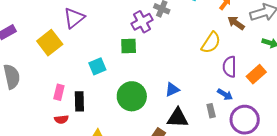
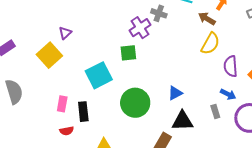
purple triangle: (74, 18) -> (65, 33), moved, size x0.6
brown arrow: (236, 23) -> (207, 19), moved
cyan square: (97, 66) -> (99, 75), size x1.5

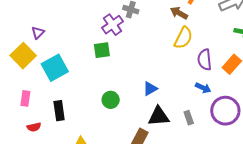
cyan square: (99, 75) -> (55, 68), moved
green circle: (135, 103) -> (111, 100), size x0.6
pink rectangle: (62, 104) -> (25, 98), moved
gray rectangle: (215, 111) -> (189, 118), moved
red semicircle: (67, 131) -> (34, 127), moved

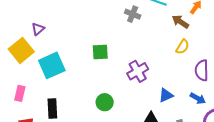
purple cross: (113, 25) -> (138, 71), moved
yellow semicircle: (183, 38) -> (182, 47), size x0.7
blue triangle: (150, 89) -> (166, 95), moved

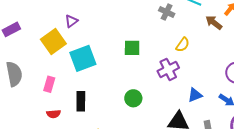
yellow semicircle: (182, 47) -> (183, 45), moved

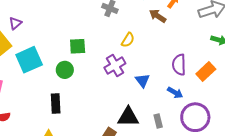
blue triangle: (195, 95) -> (142, 80), moved, turned -42
green circle: (133, 98) -> (65, 70), moved
black rectangle: (81, 101) -> (56, 104), moved

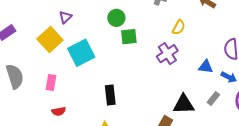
green circle: (65, 70) -> (116, 18), moved
blue triangle: (142, 80) -> (206, 67), moved, turned -42
gray rectangle: (158, 121) -> (213, 99), moved, turned 56

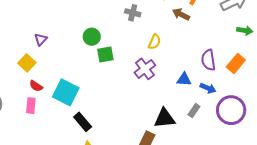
yellow square: (50, 40) -> (27, 63), size x0.7
cyan square: (81, 53) -> (66, 92), moved, turned -32
black rectangle: (110, 95) -> (83, 122), moved, turned -30
red semicircle: (59, 111) -> (36, 86), moved, turned 48

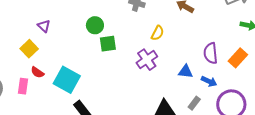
purple triangle: (41, 39) -> (44, 26), turned -32
pink rectangle: (31, 106) -> (23, 86), moved

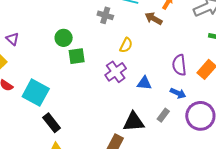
blue triangle: (186, 72) -> (144, 83), moved

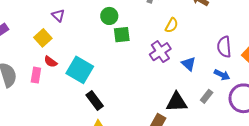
blue triangle: (144, 83) -> (189, 64), turned 35

